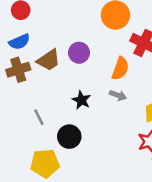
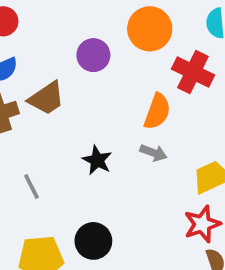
purple circle: (79, 53) -> (93, 55), moved
black circle: (69, 137) -> (93, 241), moved

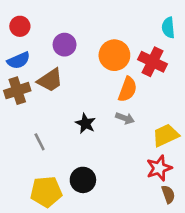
orange circle: (150, 29) -> (114, 55), moved
purple circle: (93, 55) -> (65, 45), moved

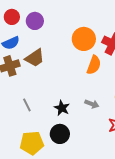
purple circle: (65, 45) -> (35, 21), moved
gray arrow: (125, 118) -> (92, 104), moved
black star: (86, 123) -> (62, 108), moved

